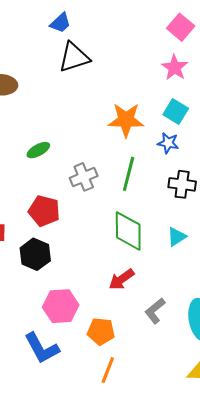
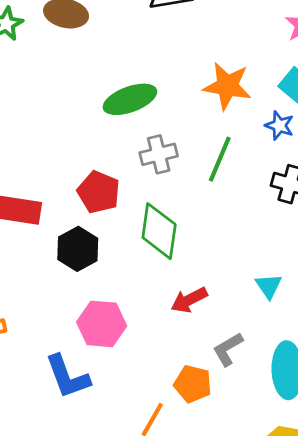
green ellipse: (38, 150) -> (130, 99), moved, size x1.6
green diamond: (128, 231) -> (159, 231), moved
cyan triangle: (177, 237) -> (269, 286), moved, turned -40
orange pentagon: (101, 331) -> (193, 384), moved

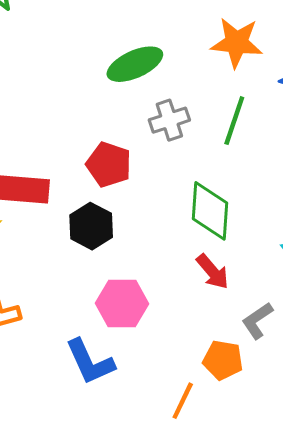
green diamond: (159, 231) -> (210, 211), moved
red arrow: (189, 300) -> (213, 272), turned -99

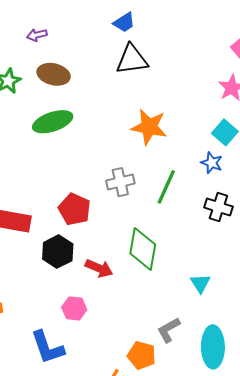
orange star: (237, 43) -> (149, 127), moved
green ellipse: (135, 64) -> (53, 122), moved
red arrow: (213, 272) -> (99, 268), moved, turned -32
pink hexagon: (122, 304) -> (74, 308), size x0.7

